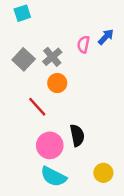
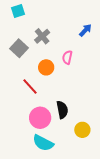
pink semicircle: (83, 44) -> (67, 57), moved
gray cross: (52, 57) -> (42, 36), moved
yellow circle: (103, 173) -> (82, 130), moved

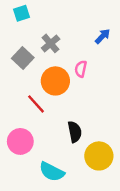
orange circle: (46, 67) -> (55, 81), size x1.5
pink circle: (40, 118) -> (20, 141), moved
yellow circle: (82, 130) -> (99, 156), size x1.5

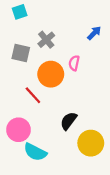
gray square: (23, 58) -> (21, 53), turned -30
black semicircle: (75, 132) -> (69, 121), turned -132
cyan semicircle: (52, 172) -> (35, 152), moved

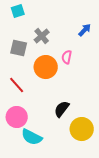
red line: (33, 95) -> (17, 85), moved

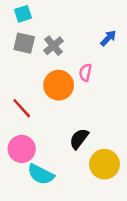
gray square: (19, 48) -> (24, 43), moved

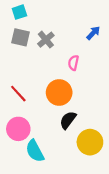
orange circle: (59, 85) -> (59, 93), moved
cyan semicircle: (41, 174) -> (35, 151), turned 35

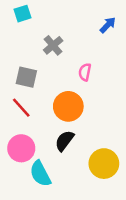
blue arrow: (93, 33) -> (108, 25), moved
gray square: (21, 37) -> (26, 77), moved
black semicircle: (68, 120) -> (64, 141), moved

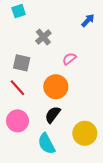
pink semicircle: (85, 72) -> (69, 59), turned 40
cyan semicircle: (40, 174) -> (46, 144), moved

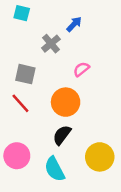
cyan square: (19, 11) -> (22, 13), turned 32
blue arrow: (88, 20) -> (74, 24), moved
pink circle: (17, 121) -> (17, 156), moved

